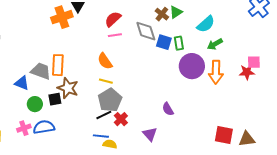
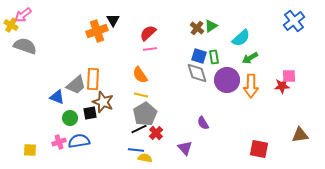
gray diamond: (146, 31) -> (197, 73), moved
gray trapezoid: (41, 71) -> (76, 85), turned 120
brown triangle: (247, 139) -> (300, 135), moved

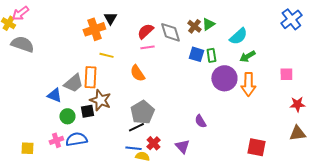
gray diamond: (197, 73) -> (170, 32), moved
red star: (282, 86) -> (297, 104), moved
yellow line: (141, 95) -> (106, 55), moved
red cross: (156, 133) -> (153, 143), moved

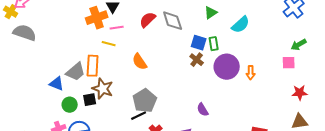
brown cross: (194, 26) -> (197, 60), moved
pink line: (147, 47) -> (117, 28), moved
green arrow: (247, 56) -> (299, 45), moved
orange arrow: (248, 84) -> (251, 73), size x0.6

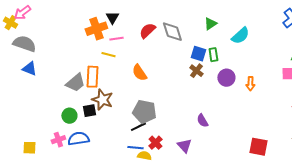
purple circle: (227, 67) -> (226, 78), size x0.7
blue triangle: (57, 84) -> (29, 69), moved
gray pentagon: (145, 101) -> (144, 112), turned -30

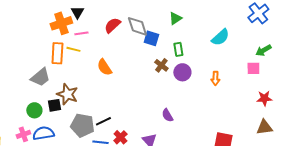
cyan semicircle: (240, 36) -> (220, 37), moved
blue square: (198, 54) -> (151, 38), moved
orange rectangle: (92, 77) -> (57, 53), moved
purple circle: (226, 78) -> (182, 72), moved
gray pentagon: (144, 112) -> (82, 125), moved

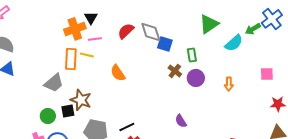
green triangle: (175, 18) -> (209, 24), moved, size x1.5
green arrow: (263, 50) -> (253, 29), moved
black line: (103, 121) -> (127, 127), moved

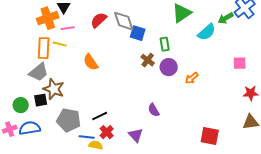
gray trapezoid: (54, 83) -> (39, 72), moved
orange arrow: (229, 84) -> (192, 78), moved, turned 48

